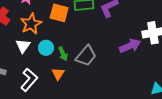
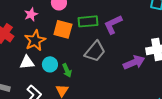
white triangle: (23, 46) -> (27, 62), turned 49
gray trapezoid: (86, 56) -> (95, 51), moved

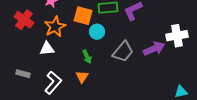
gray trapezoid: (95, 51) -> (123, 52), moved
cyan circle: (50, 64) -> (97, 32), moved

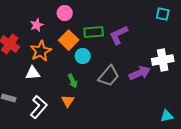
orange square: (83, 16) -> (69, 40), turned 30

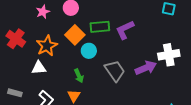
pink star: (37, 25) -> (43, 12), moved
gray trapezoid: (109, 76) -> (115, 71), turned -75

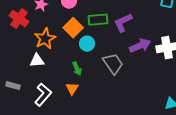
red cross: (16, 39) -> (19, 19), moved
purple arrow: (146, 68) -> (140, 46), moved

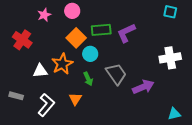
red cross: (19, 19) -> (22, 40), moved
orange star: (45, 39) -> (62, 64), moved
purple arrow: (140, 46) -> (143, 87), moved
green arrow: (77, 69) -> (88, 79), moved

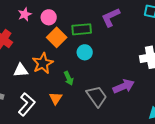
pink circle: (72, 11) -> (49, 17), moved
purple L-shape: (126, 33) -> (111, 17), moved
cyan circle: (90, 54) -> (85, 52), moved
gray trapezoid: (116, 74) -> (97, 96), moved

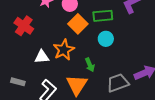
gray trapezoid: (97, 96) -> (118, 83), turned -75
orange triangle: (56, 98) -> (77, 85), size x1.6

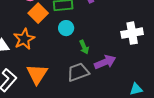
green arrow: (90, 65) -> (84, 47), moved

